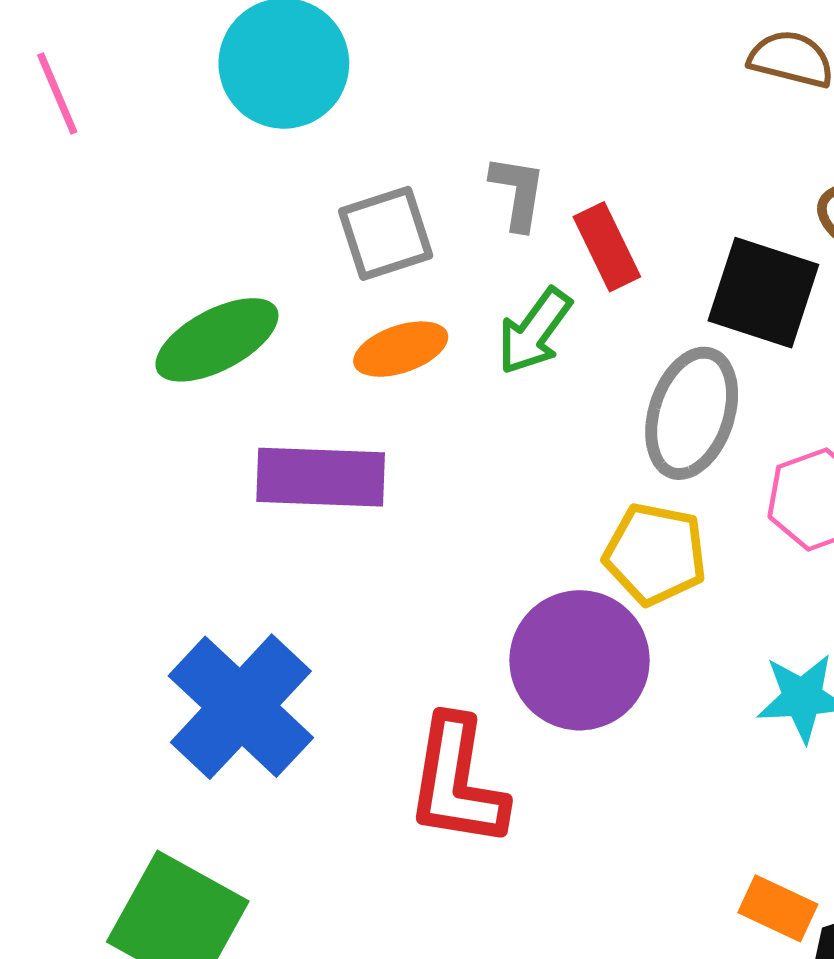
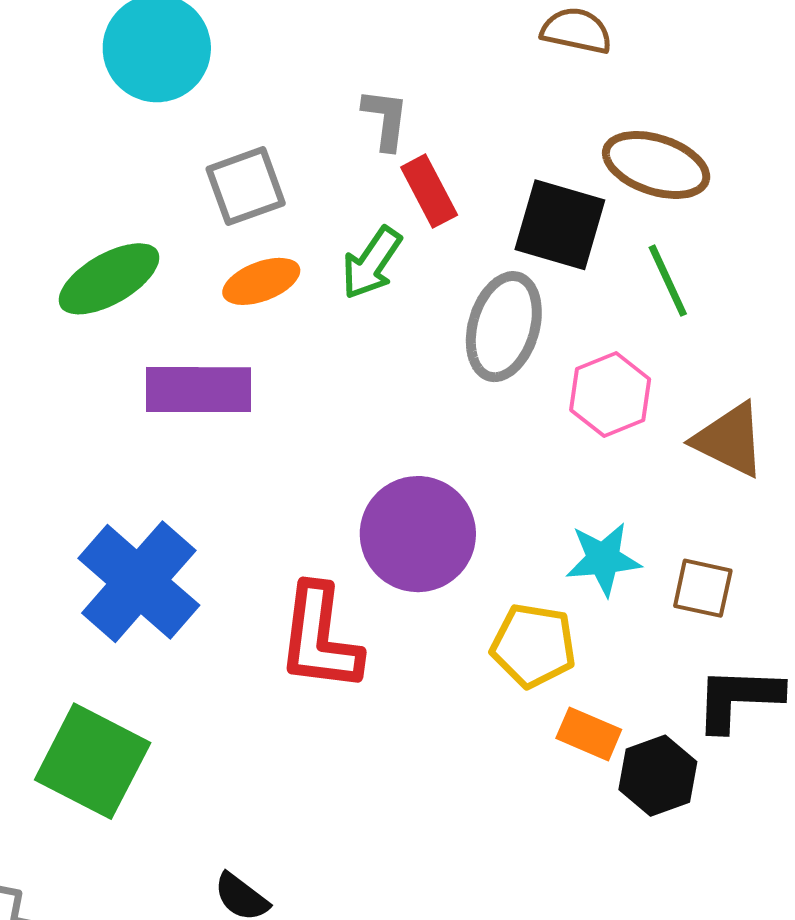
gray L-shape: (518, 193) -> (386, 119), moved
yellow pentagon: (655, 554) -> (533, 646), moved

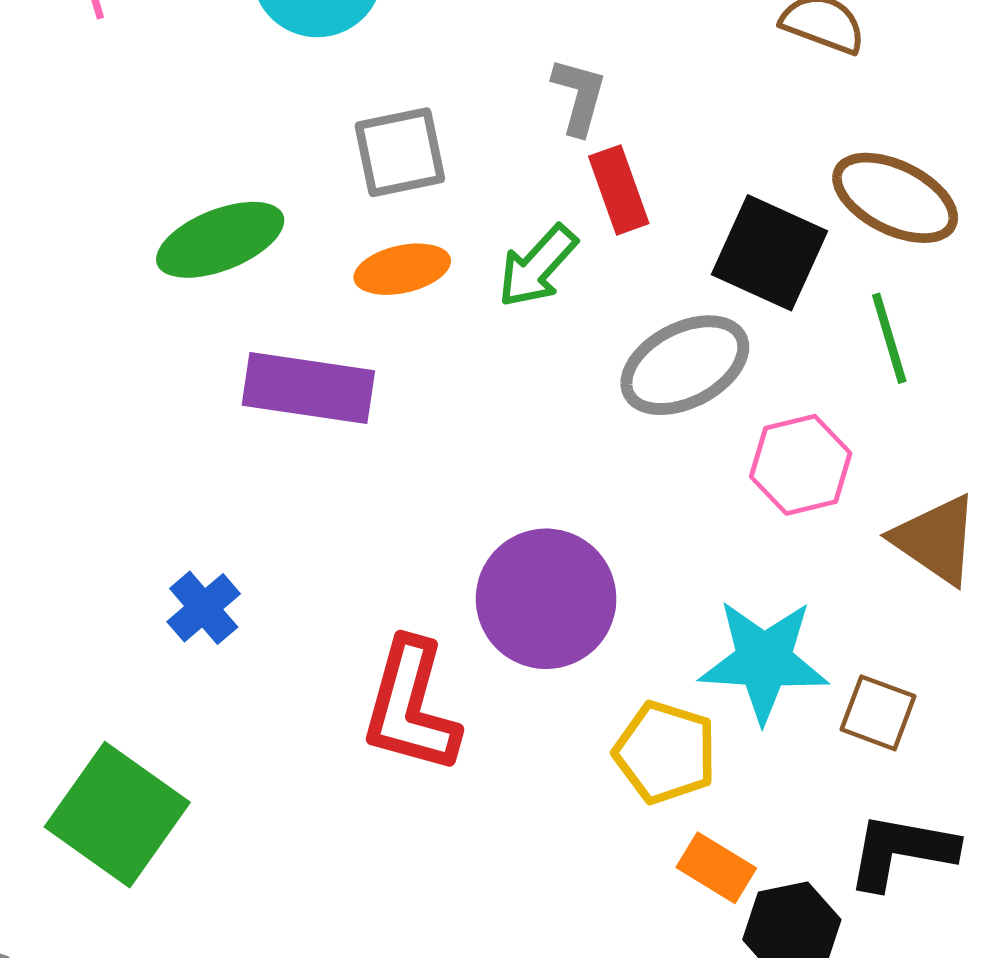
gray ellipse: (504, 327) -> (685, 365), turned 38
cyan star: (603, 559) -> (764, 661), size x1.4
blue cross: (139, 582) -> (204, 608), size x0.5

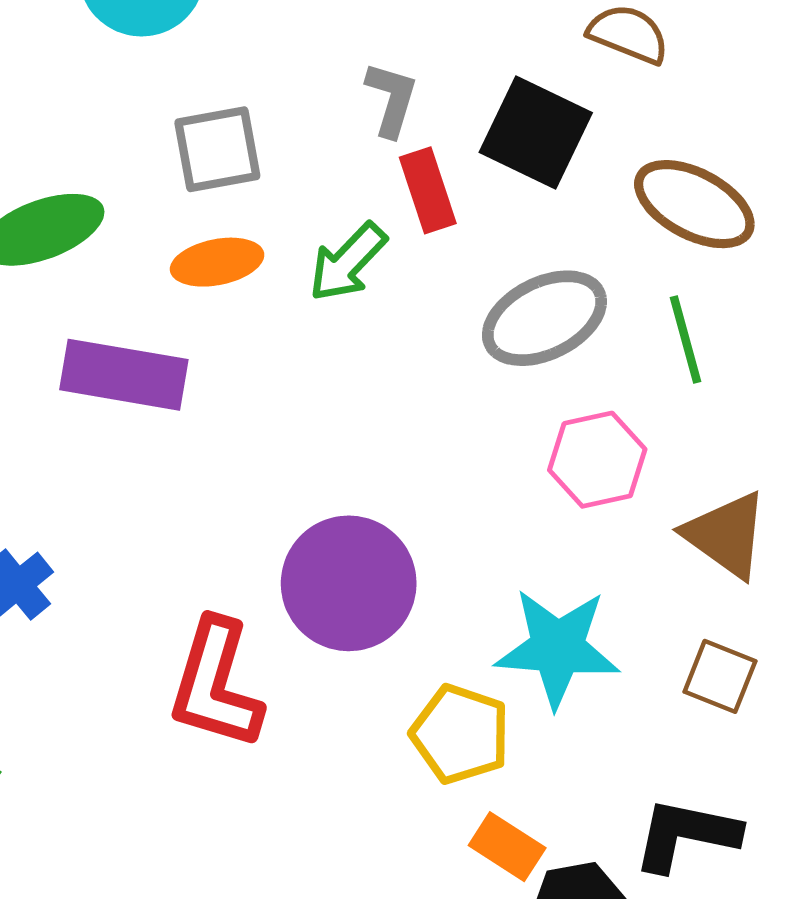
black square: (770, 253) -> (536, 133), moved
gray ellipse: (685, 365) -> (544, 318), moved
brown square: (878, 713) -> (720, 676), moved

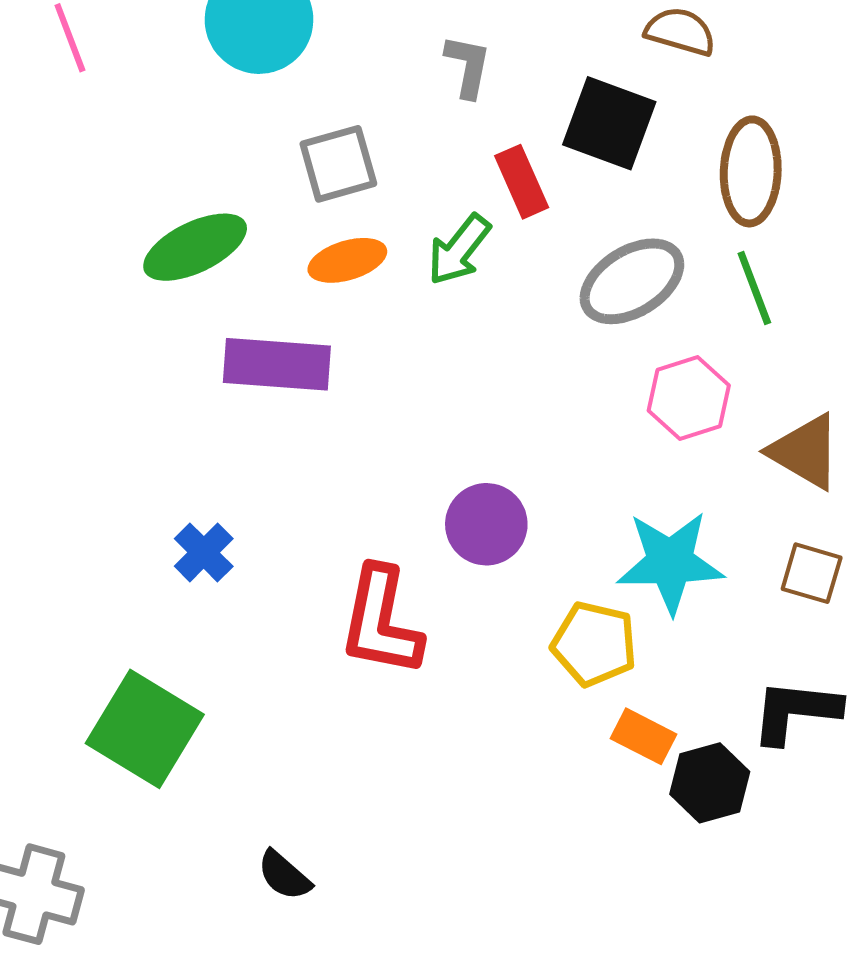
gray L-shape: (391, 99) -> (468, 66), moved
brown ellipse: (694, 204) -> (751, 171), turned 70
purple circle: (349, 583) -> (486, 524), size x0.7

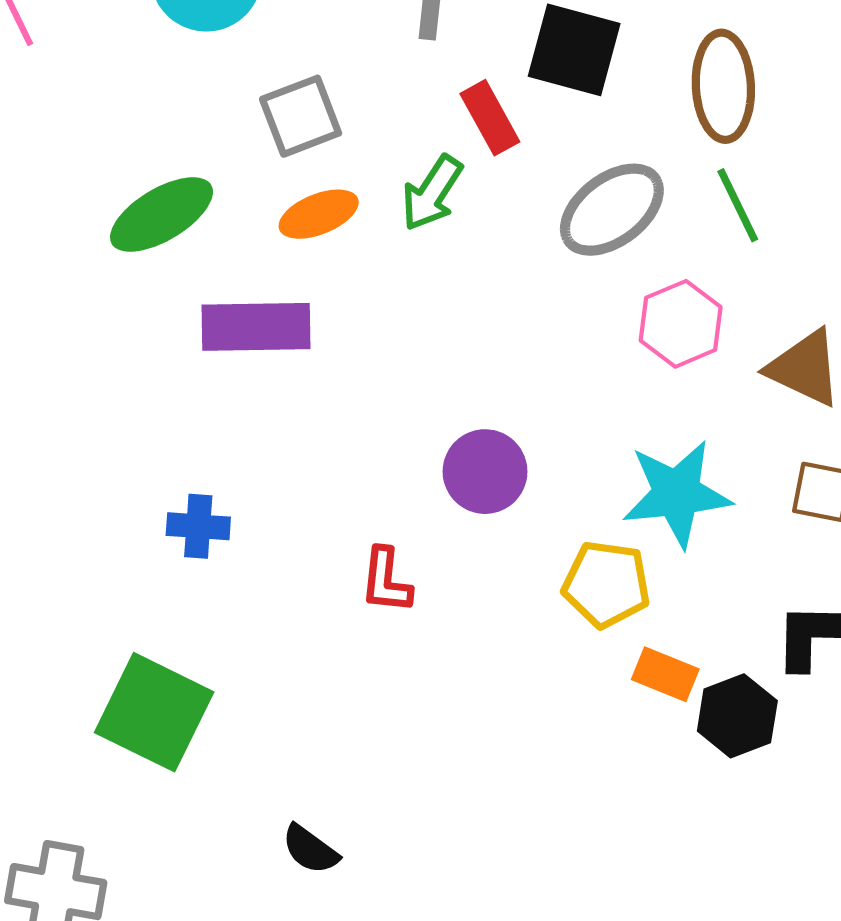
blue cross: (204, 552) -> (198, 526), turned -36
red L-shape: (381, 621) -> (386, 581), size x0.6

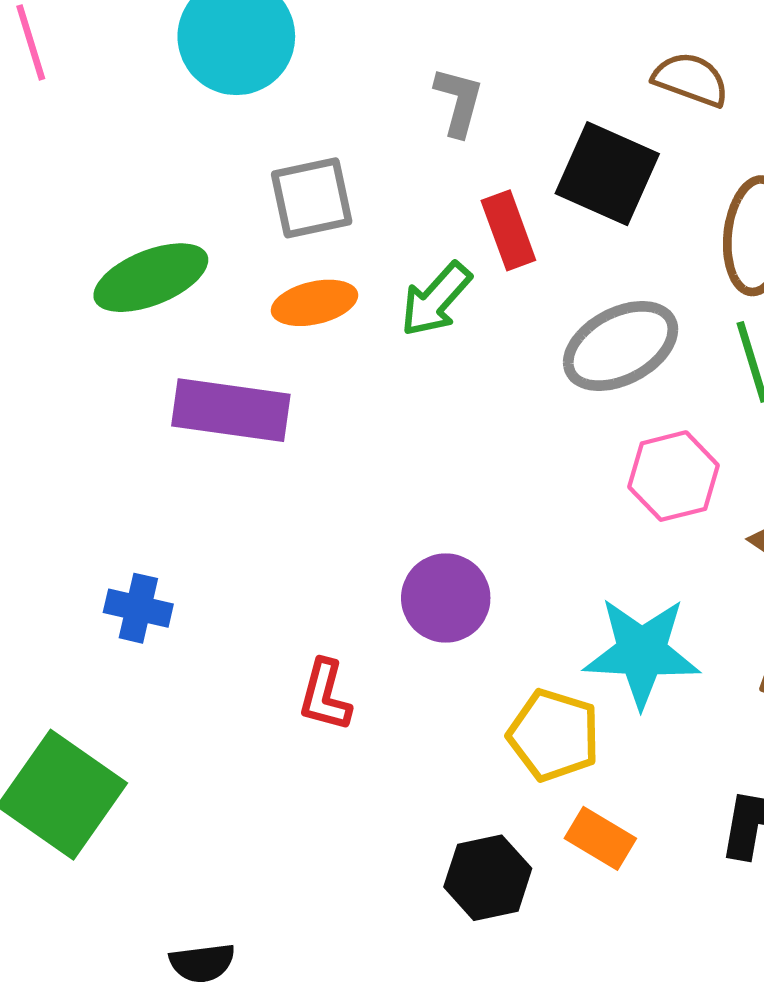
black hexagon: (737, 716) -> (488, 878), moved
black semicircle: (310, 849) -> (202, 963), turned -52

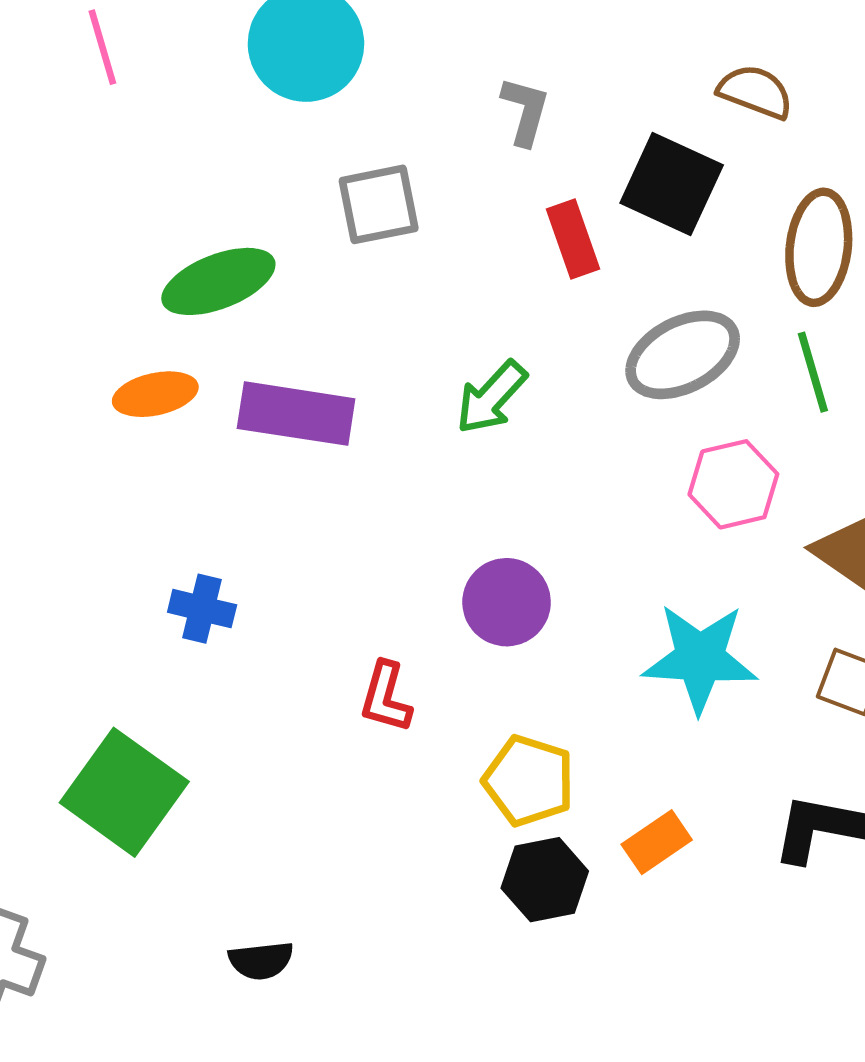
green arrow: (436, 299) -> (491, 397), moved
orange ellipse: (314, 303) -> (155, 394), moved
yellow pentagon: (554, 735) -> (529, 781), moved
orange rectangle: (600, 838) -> (657, 842), turned -66

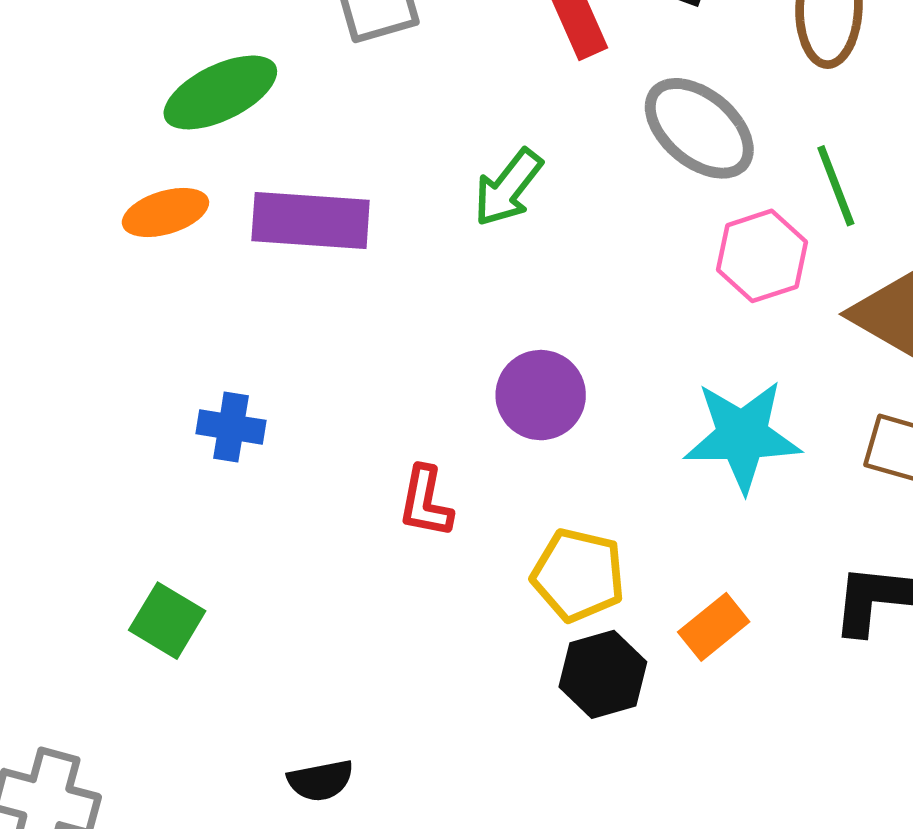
gray ellipse: (683, 355) -> (699, 128), turned 72
green line: (813, 372) -> (836, 186), moved
green square: (124, 792) -> (167, 621), size x0.6

